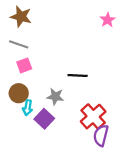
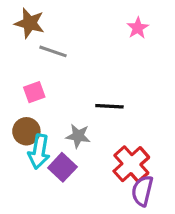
pink star: (108, 20) -> (138, 28), moved
gray line: (19, 44) -> (53, 51), moved
cyan arrow: (28, 108) -> (39, 152), size x1.5

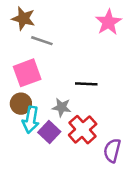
pink star: (138, 28) -> (108, 22), size x1.5
pink square: (34, 92) -> (27, 73), size x1.6
red cross: (131, 164) -> (83, 130), moved

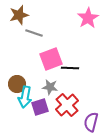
brown star: (23, 19) -> (19, 15), turned -30
pink square: (27, 73) -> (51, 59), moved
purple square: (49, 132) -> (40, 107), turned 30

